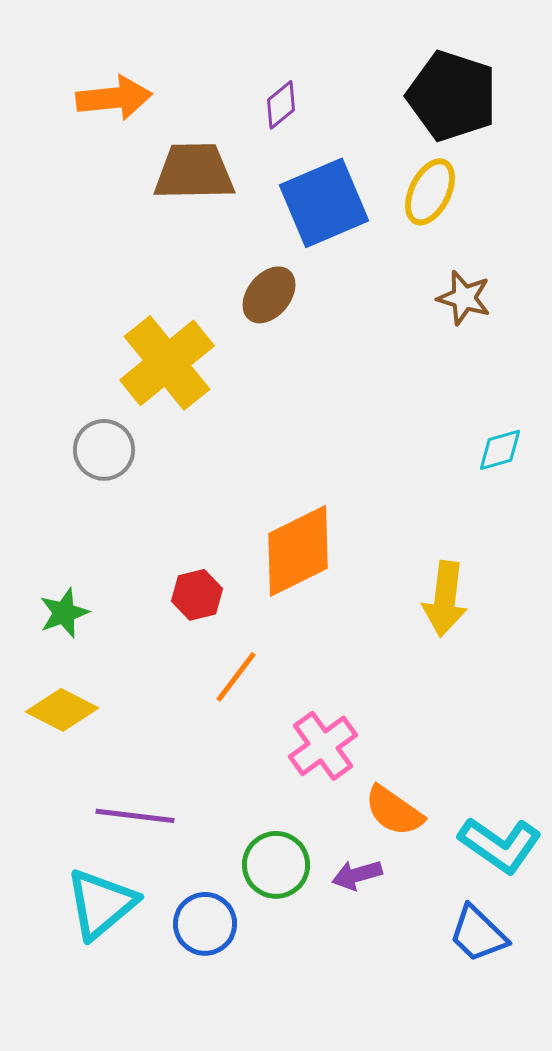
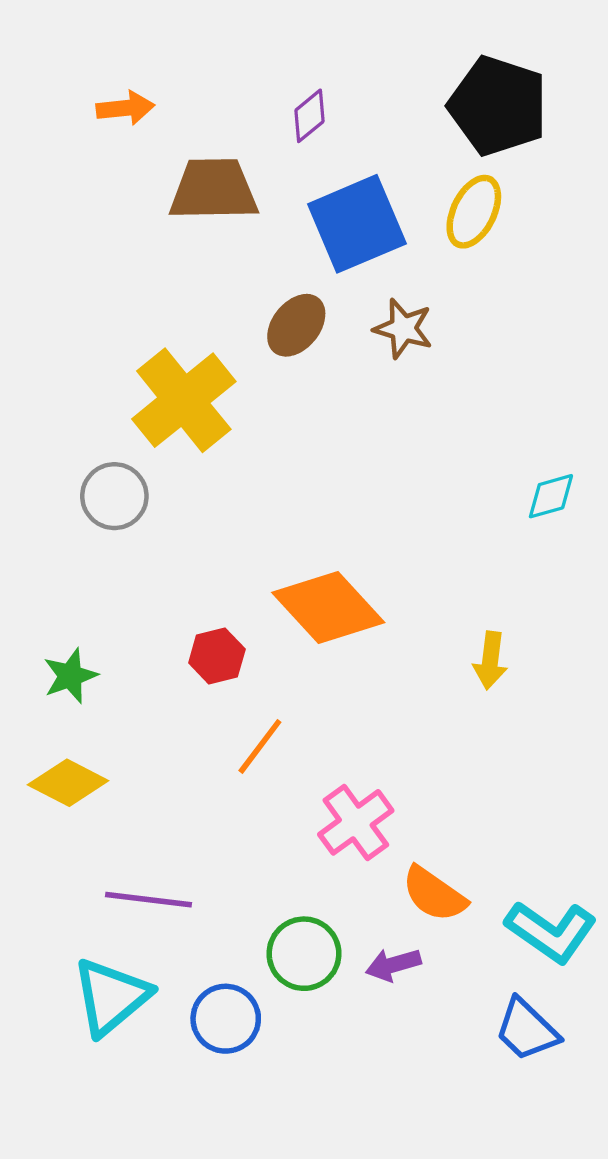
orange arrow: (114, 98) -> (125, 108), size x0.7
brown star: (464, 298) -> (403, 329), moved
orange diamond: (298, 551) -> (328, 607), turned 74
yellow arrow: (445, 599) -> (490, 660), size x0.7

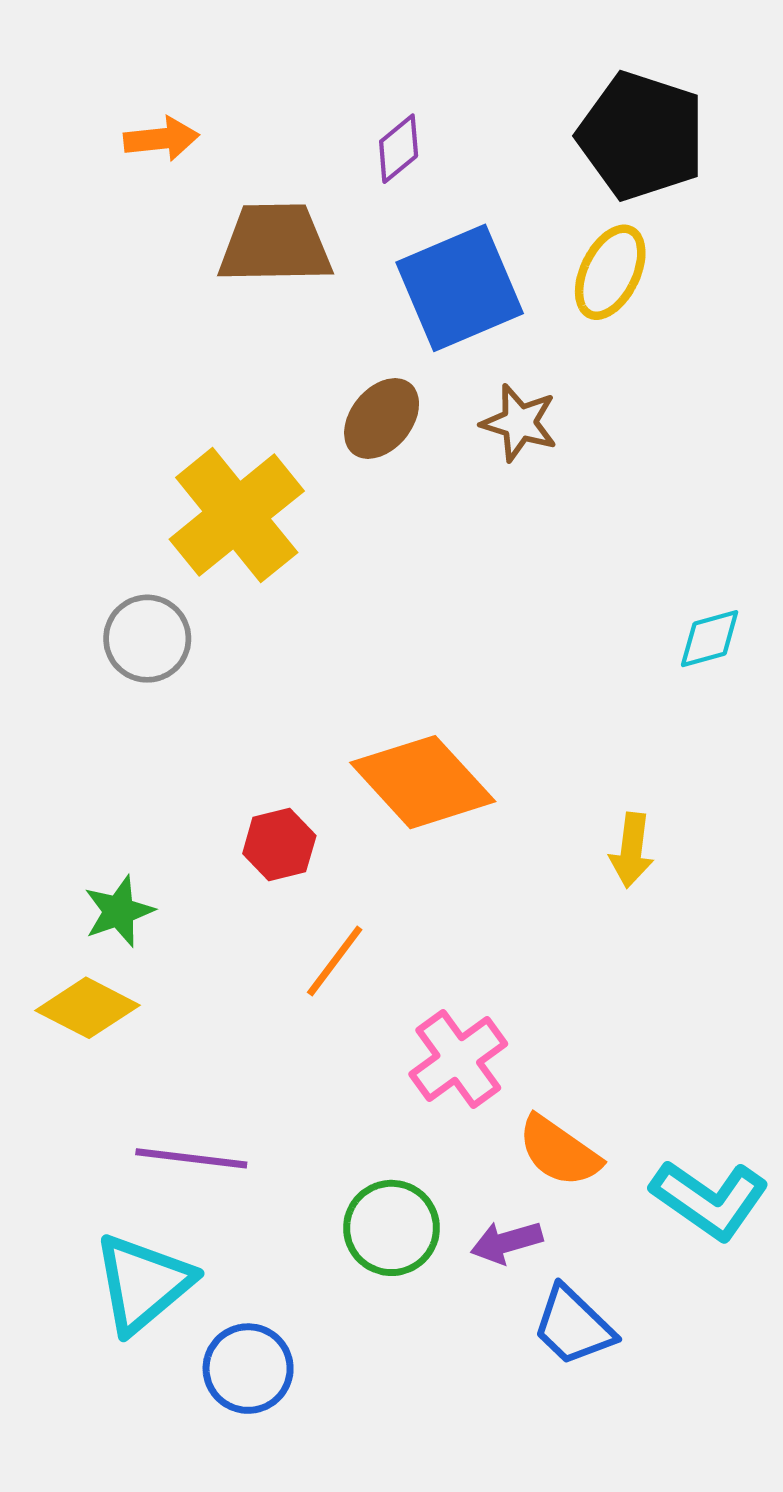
green star: (70, 676) -> (119, 911), moved
blue circle: (226, 1019) -> (248, 1369), moved
blue trapezoid: (527, 1030) -> (573, 1326), moved

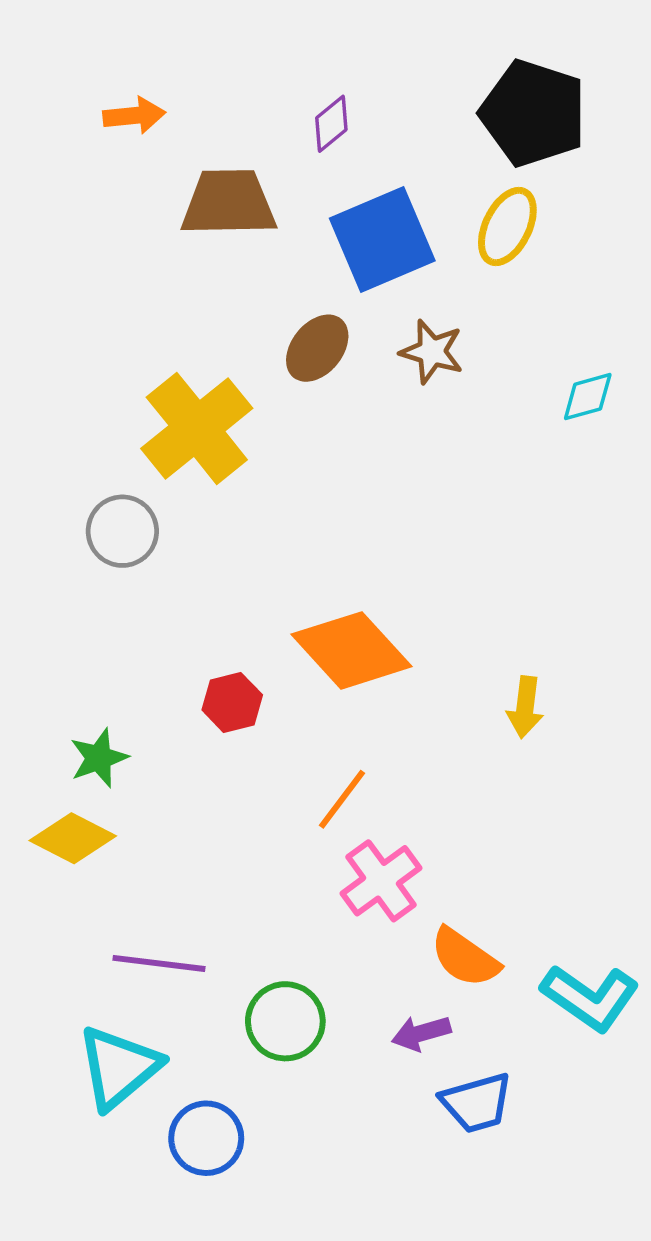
cyan diamond: (710, 639) -> (588, 397), moved
orange line: (335, 961) -> (342, 799), moved
green circle: (392, 1228) -> (285, 1021), moved
blue trapezoid: (573, 1326) -> (477, 1103), turned -60

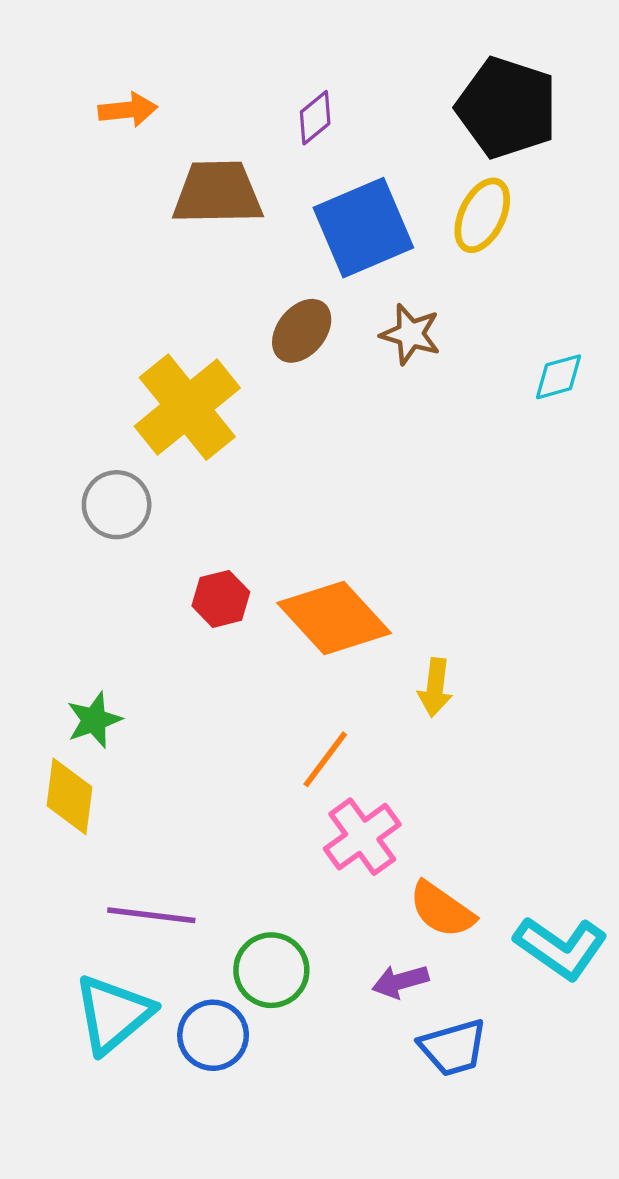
red hexagon: (232, 702) -> (221, 599), moved
yellow arrow: (525, 707) -> (435, 688), moved
yellow diamond: (73, 838) -> (69, 796), turned 70
blue circle: (206, 1138) -> (213, 1035), moved

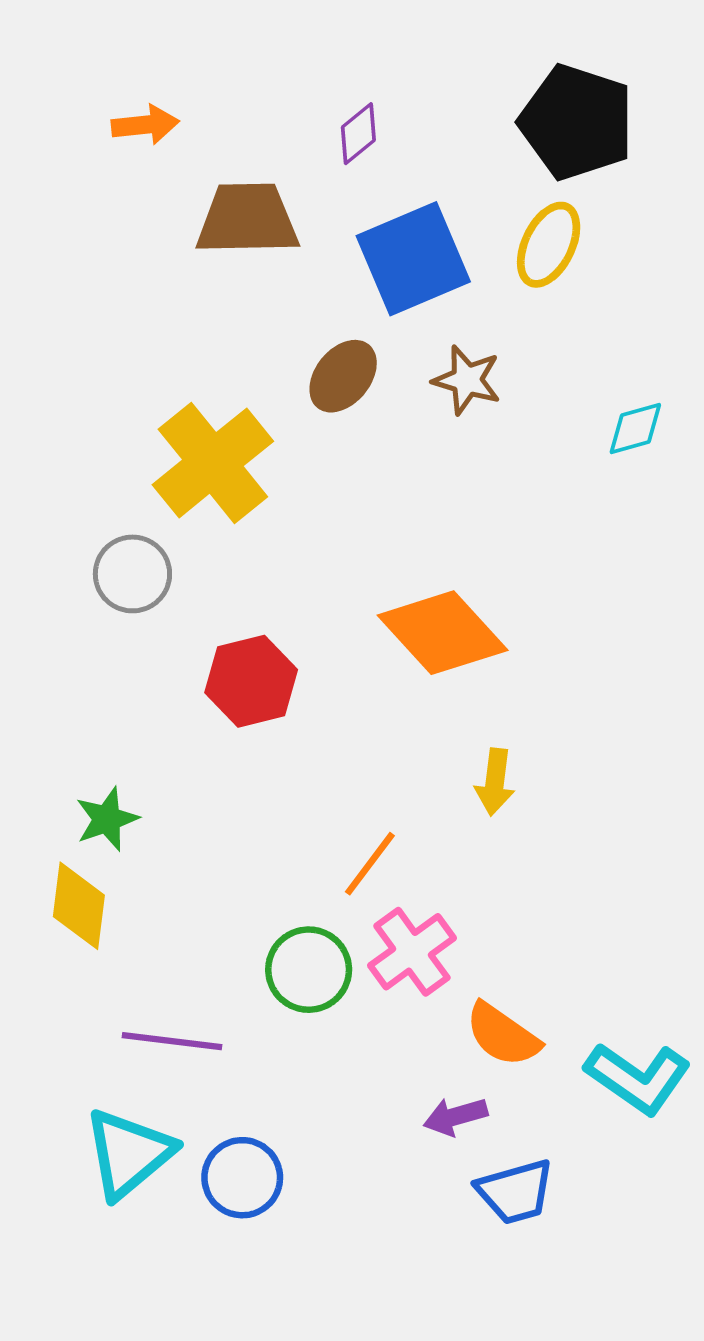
red hexagon: (221, 599) -> (251, 681), size x1.4
orange diamond: (334, 618) -> (443, 633), moved
green circle: (271, 970) -> (309, 970), moved

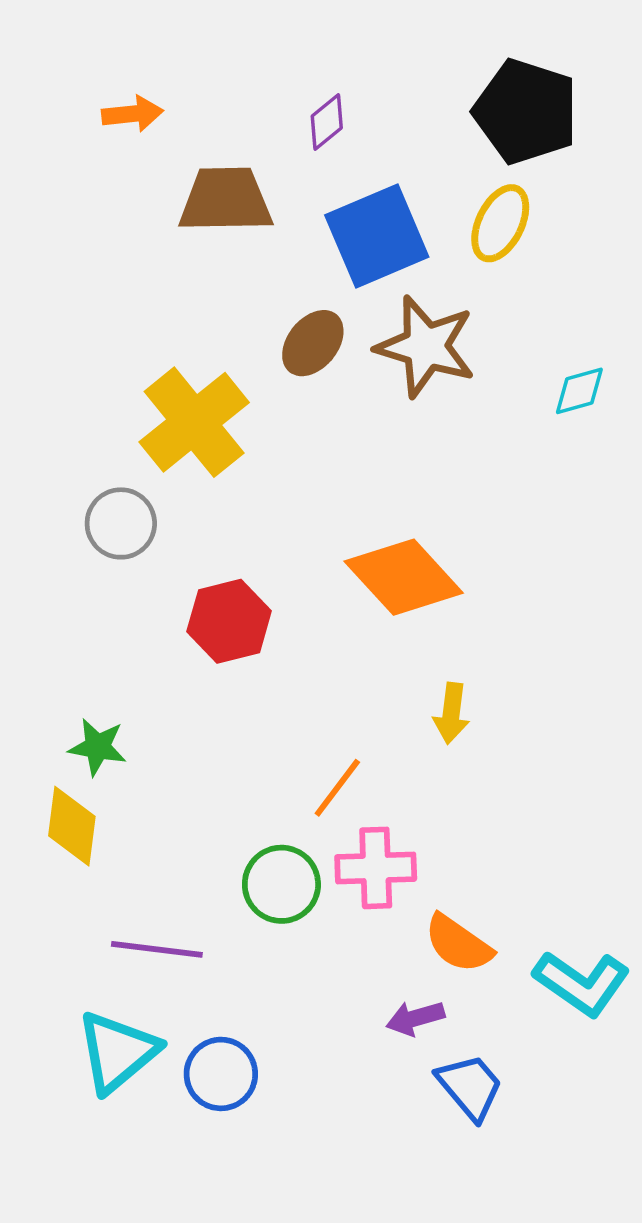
brown star: (467, 380) -> (426, 347), size x1.6
green star: (107, 819) -> (98, 747), turned 30
pink cross: (412, 952) -> (376, 868), turned 34
blue trapezoid: (515, 1192) -> (470, 1087), turned -114

